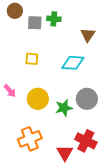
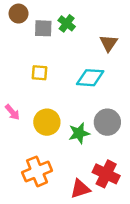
green cross: (54, 19) -> (67, 23), turned 32
red triangle: (65, 153) -> (80, 189), turned 42

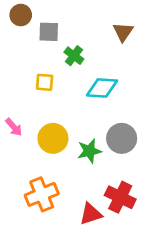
green cross: (67, 23) -> (74, 56), moved
brown triangle: (109, 43) -> (123, 32), moved

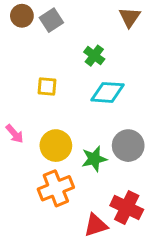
gray square: (49, 32) -> (51, 20), moved, turned -35
brown triangle: (123, 32) -> (130, 17), moved
green cross: (74, 56) -> (94, 56), moved
orange cross: (42, 194) -> (56, 188), moved

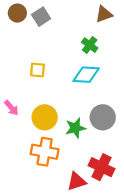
brown triangle: (130, 17) -> (104, 14), turned 36
green cross: (94, 56) -> (90, 45), moved
orange cross: (56, 188) -> (45, 152), turned 32

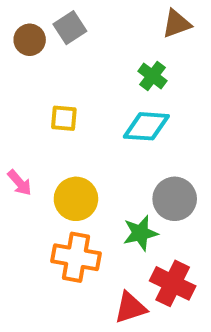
brown circle: (17, 13) -> (30, 40), moved
green star: (75, 128) -> (140, 233), moved

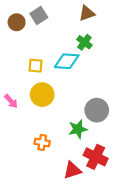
brown triangle: (177, 24) -> (87, 13), moved
cyan diamond: (146, 126) -> (67, 61), moved
yellow circle: (76, 199) -> (42, 95), moved
orange cross: (76, 257) -> (42, 142), size x0.6

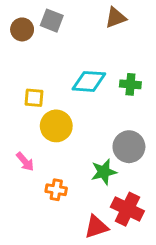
gray square: (39, 16) -> (52, 21), turned -36
green cross: (84, 42) -> (130, 84), moved, turned -32
yellow square: (35, 66) -> (34, 98), moved
pink arrow: (11, 101) -> (25, 162), moved

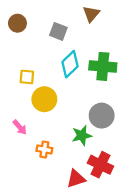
brown triangle: (116, 18) -> (91, 14), turned -30
gray square: (52, 21) -> (58, 31), moved
cyan diamond: (89, 81) -> (70, 64), turned -48
green cross: (130, 84) -> (103, 66), size x1.6

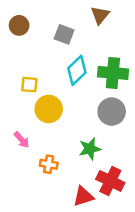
gray circle: (102, 116) -> (112, 112), moved

